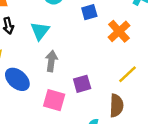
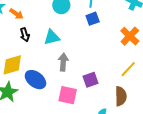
cyan triangle: (40, 31) -> (52, 37), turned 42
orange cross: (119, 31) -> (130, 36), moved

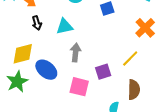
yellow line: (128, 69) -> (130, 59), moved

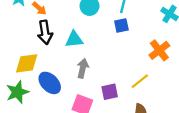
black arrow: (37, 23) -> (45, 32), size x1.5

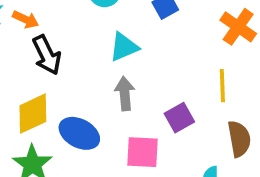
cyan triangle: (74, 39) -> (124, 47), moved
yellow line: (140, 81) -> (222, 86), turned -36

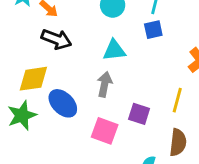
black arrow: (47, 55) -> (56, 39), turned -60
purple square: (179, 118) -> (139, 114), turned 30

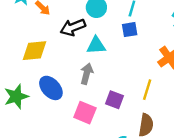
black arrow: (56, 39) -> (73, 27), moved, turned 135
yellow diamond: (33, 79) -> (34, 51), moved

